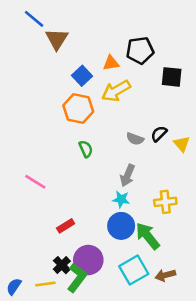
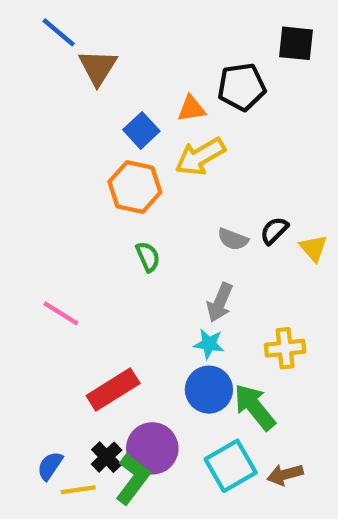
black square: (172, 77) -> (296, 43), moved
red rectangle: (66, 226) -> (113, 390), size x1.6
blue semicircle: (14, 286) -> (50, 466), moved

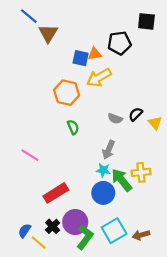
blue square: (141, 130) -> (81, 58), moved, turned -35
green arrow: (255, 407) -> (122, 180), moved
green L-shape: (133, 479) -> (85, 237), moved
yellow line: (78, 490) -> (39, 243), turned 49

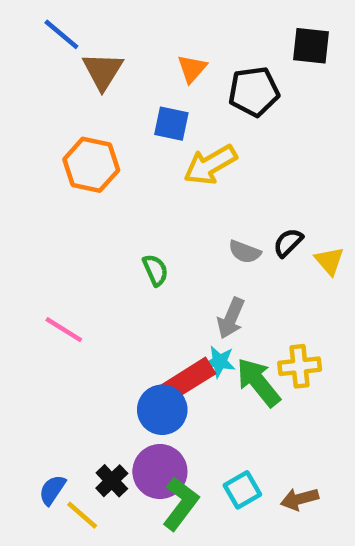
orange triangle: (95, 54) -> (192, 69), moved, turned -40
orange hexagon: (67, 93) -> (91, 165), moved
red rectangle: (56, 193) -> (187, 380), moved
blue circle: (103, 193) -> (162, 410), moved
cyan square: (114, 231) -> (242, 490), size x0.7

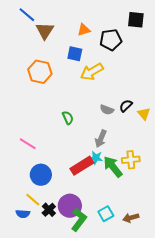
orange triangle: (192, 69) -> (84, 30), turned 32
blue circle: (162, 410) -> (41, 175), moved
blue semicircle: (52, 490) -> (23, 214), turned -120
yellow line: (82, 515) -> (33, 200), moved

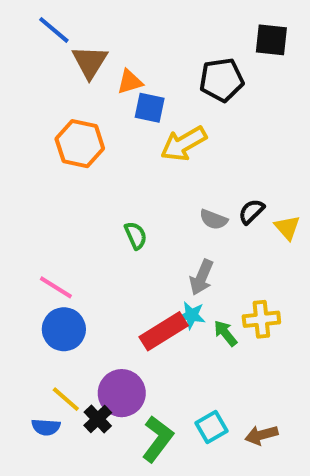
orange triangle: (84, 30) -> (130, 82), moved
green arrow: (113, 167) -> (225, 333), size x0.6
blue circle: (41, 175) -> (64, 329), moved
purple circle: (70, 206) -> (122, 393), moved

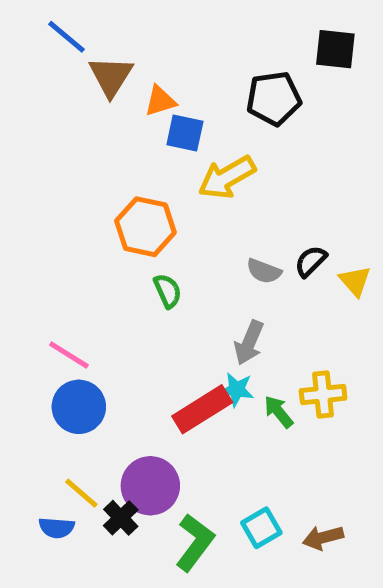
orange hexagon: (80, 144) -> (145, 227), moved

